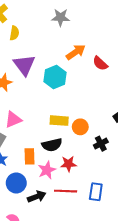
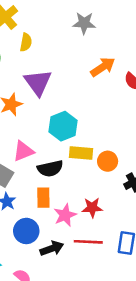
cyan hexagon: (55, 77) -> (63, 126), moved
black semicircle: (52, 145) -> (50, 169), moved

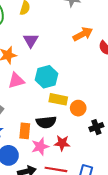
purple triangle: (38, 82) -> (31, 40), size x0.7
pink triangle: (23, 151) -> (16, 81), moved
black semicircle: (50, 169) -> (46, 122), moved

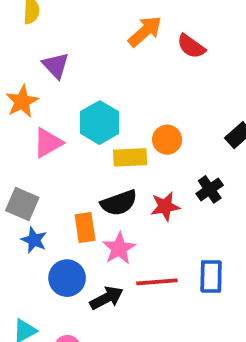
orange circle: (78, 108) -> (167, 140), moved
red star: (62, 143) -> (165, 206), moved

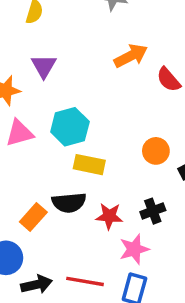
orange circle: (167, 140) -> (156, 151), moved
orange rectangle: (85, 228) -> (33, 217), turned 36
pink star: (119, 248) -> (134, 249), moved

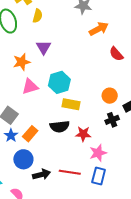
orange arrow: (131, 56) -> (99, 29), moved
black cross: (153, 211) -> (112, 120), moved
orange rectangle: (33, 217) -> (30, 134), moved

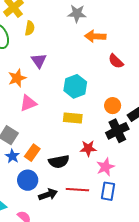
orange arrow: (99, 29) -> (95, 36), turned -144
cyan hexagon: (59, 82) -> (75, 86), moved
black cross: (112, 120) -> (117, 131), size x1.5
black semicircle: (60, 127) -> (59, 162), moved

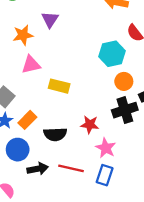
cyan hexagon: (75, 86) -> (112, 54), moved
yellow rectangle: (73, 118) -> (59, 86), moved
pink star: (105, 167) -> (106, 148), turned -30

